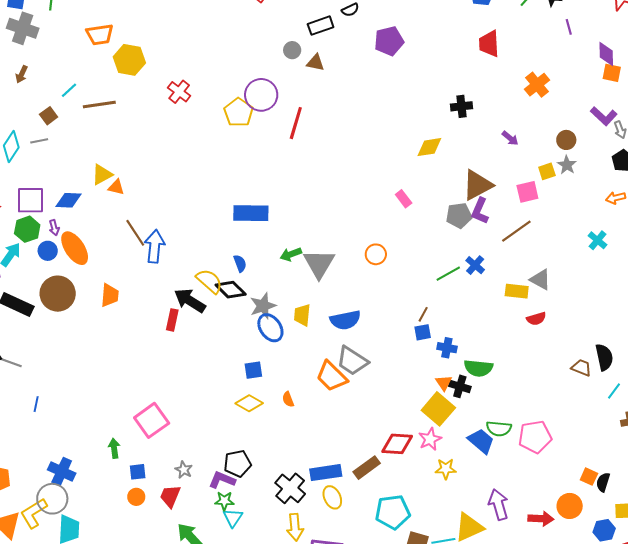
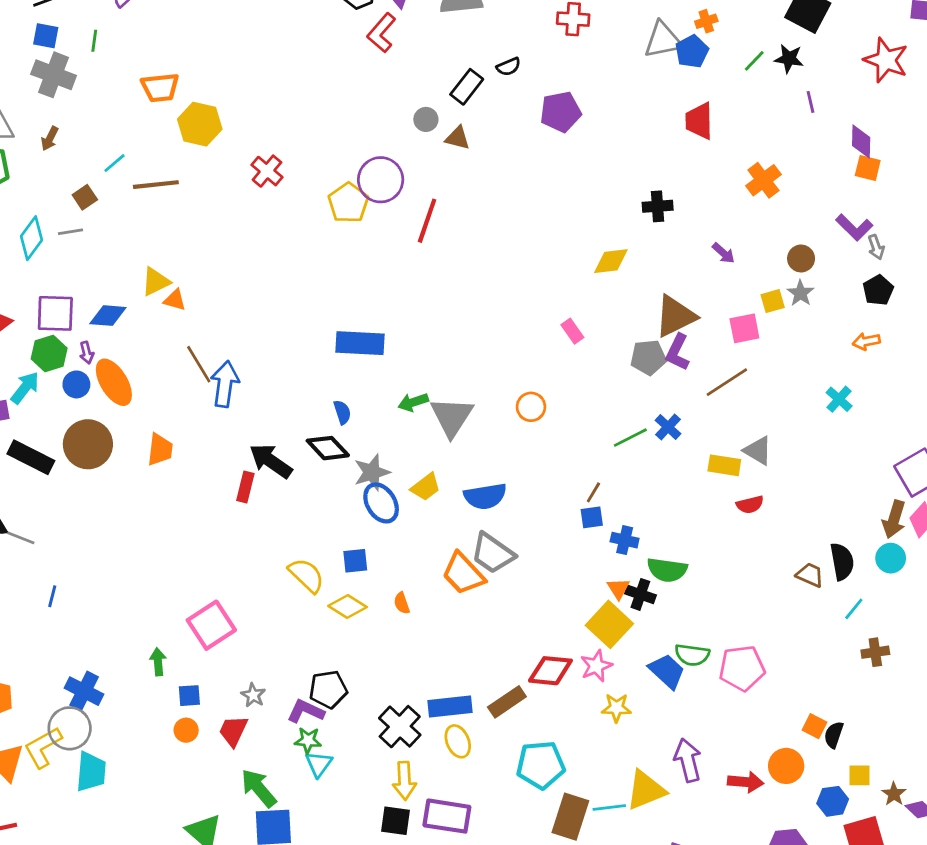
black rectangle: (321, 26) -> (467, 87), turned -35
yellow semicircle: (209, 281) -> (306, 575), moved
yellow trapezoid: (302, 315) -> (426, 487), turned -135

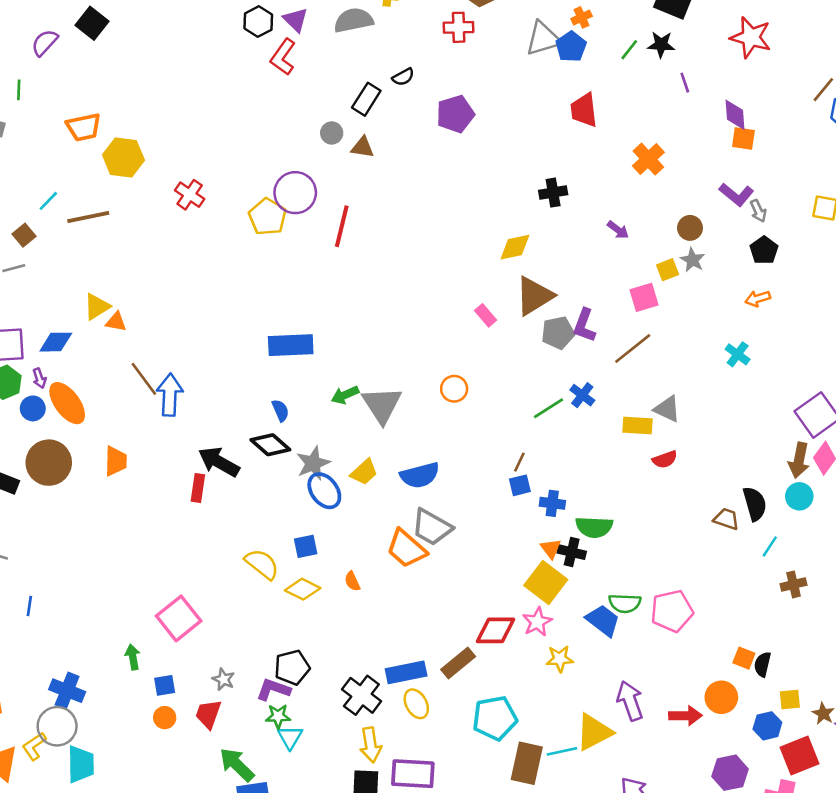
brown triangle: (675, 316) -> (534, 296), moved
yellow L-shape: (43, 747) -> (34, 746), size x0.7

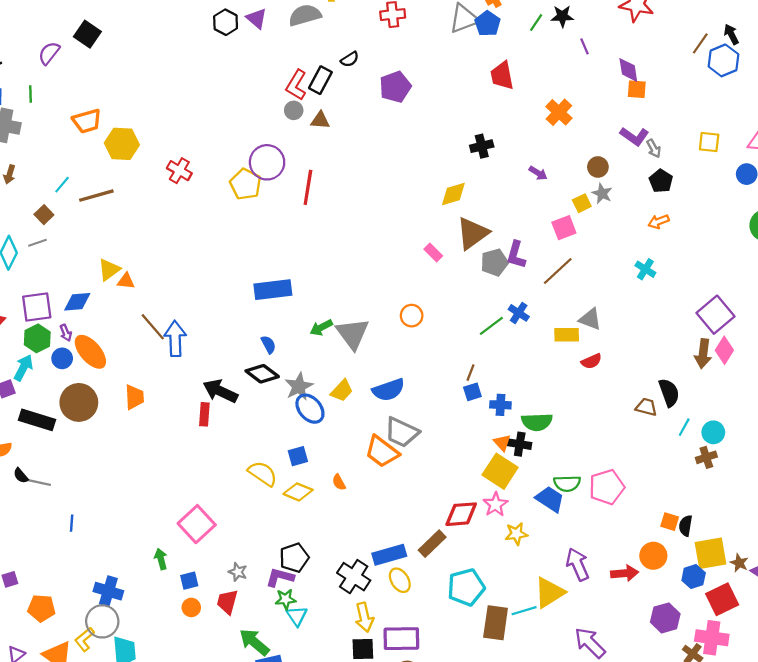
red L-shape: (283, 57) -> (296, 85), moved
cyan circle: (799, 496) -> (713, 432), moved
yellow square: (790, 700) -> (711, 553), size x1.8

